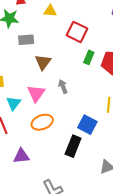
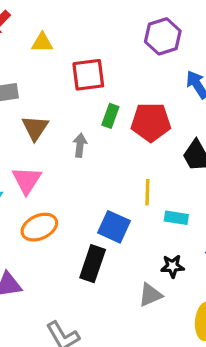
red square: (77, 32) -> (88, 75), turned -30
gray arrow: (63, 86) -> (80, 145), moved, turned 32

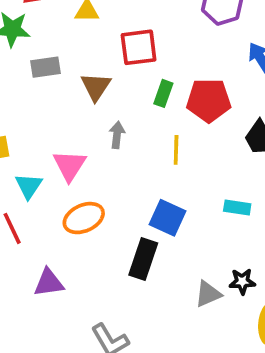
brown triangle: (35, 128) -> (96, 87), moved
gray arrow: (80, 145) -> (117, 135), moved
yellow line: (147, 192) -> (176, 150), moved
black star: (172, 266) -> (242, 282), moved

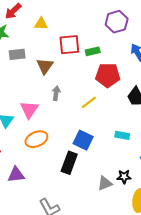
green rectangle: (163, 93) -> (93, 51), moved, turned 56
yellow line: (176, 150) -> (89, 102), turned 49

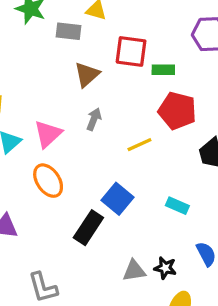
gray rectangle: (17, 54) -> (69, 31), moved
orange ellipse: (36, 139) -> (48, 181), turned 65

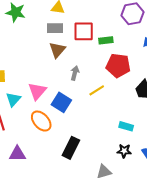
gray rectangle: (69, 31) -> (55, 28), moved
gray arrow: (94, 119) -> (75, 73), moved
blue square: (117, 199) -> (61, 102), moved
black star: (165, 268) -> (124, 151), moved

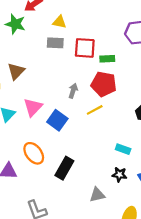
brown triangle: (57, 50) -> (16, 71), moved
red pentagon: (118, 66) -> (104, 84), moved
orange ellipse: (41, 121) -> (34, 153), moved

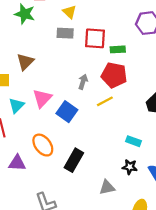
yellow triangle: (59, 22) -> (69, 12), turned 32

